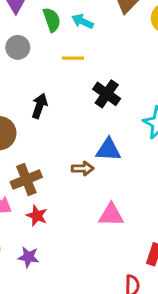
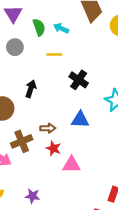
brown arrow: (83, 168) -> (48, 128), moved
pink triangle: (111, 215) -> (71, 165), moved
red star: (37, 216) -> (53, 148), moved
purple star: (28, 257) -> (32, 196), moved

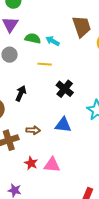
green semicircle: (39, 27) -> (33, 38), turned -63
red star: (53, 148) -> (31, 163), moved

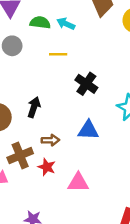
black arrow: (21, 93) -> (34, 107), moved
red star: (31, 163) -> (47, 167), moved

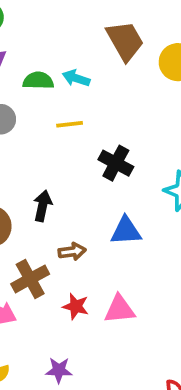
red star: (47, 167) -> (76, 306), moved

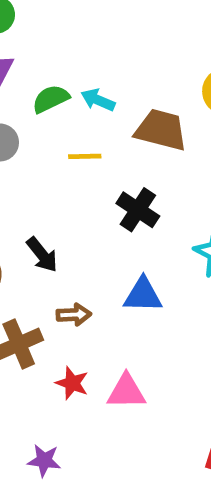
brown trapezoid: (125, 41) -> (161, 130), moved, turned -51
green semicircle: (38, 81) -> (51, 99), turned -32
black arrow: (43, 206) -> (42, 255), turned 124

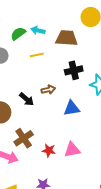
black cross: (138, 210) -> (74, 70), moved, turned -36
brown arrow: (74, 315) -> (48, 90), moved

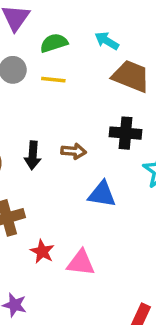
cyan arrow: (38, 30) -> (107, 41), moved
yellow line: (37, 55) -> (53, 80), moved
black arrow: (27, 99) -> (33, 155), turned 35

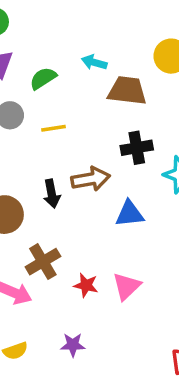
yellow line: (53, 80) -> (54, 128), moved
brown arrow: (74, 151) -> (91, 179), size x1.5
pink triangle: (81, 263) -> (127, 286), turned -36

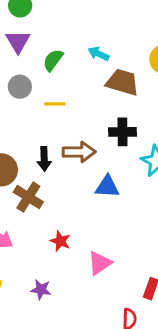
green semicircle: (43, 78) -> (53, 60), turned -30
brown cross: (43, 262) -> (28, 197), moved, turned -36
pink triangle: (127, 286) -> (100, 263), moved

